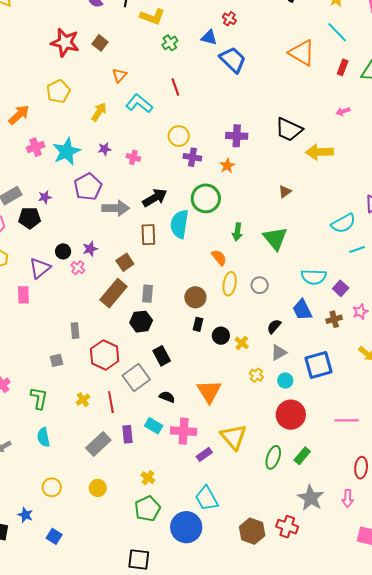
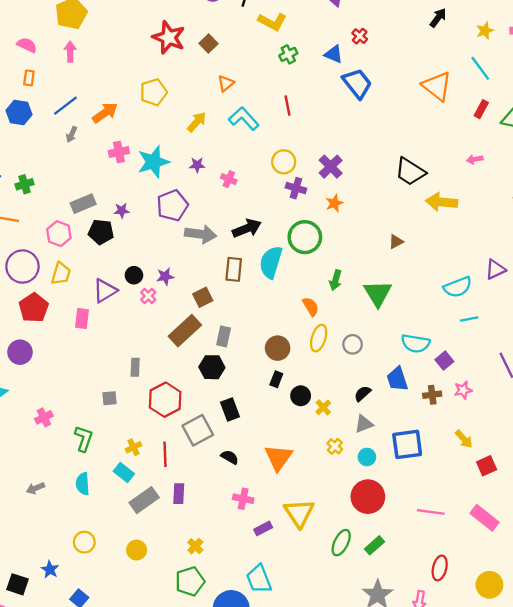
purple cross: (237, 136) -> (331, 167), moved, turned 35
cyan rectangle: (154, 426) -> (124, 473), moved
pink cross: (184, 431) -> (243, 499), size x0.7

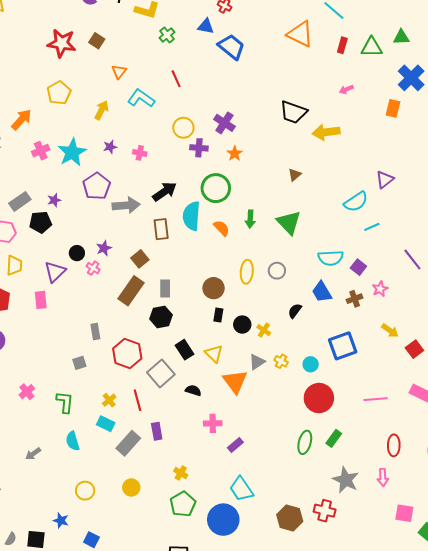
orange semicircle: (311, 307) -> (222, 228), moved
gray triangle: (364, 424) -> (257, 362), moved
yellow triangle: (299, 513) -> (214, 354), moved, size x0.7

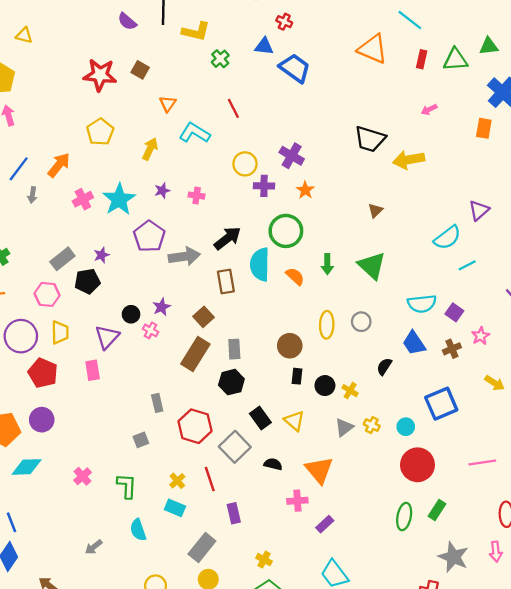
orange triangle: (235, 382) -> (319, 470), moved
gray rectangle: (128, 443) -> (202, 548), moved

